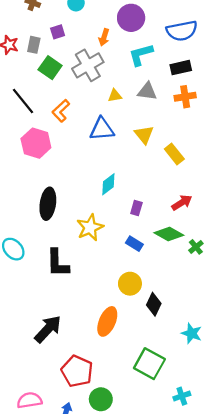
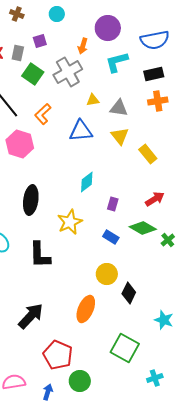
gray triangle: (147, 91) -> (119, 108), moved

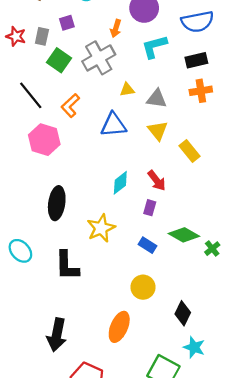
red arrow: (155, 199) -> (157, 180), moved, turned 84
black diamond: (129, 293) -> (183, 313), moved
black arrow: (31, 316) -> (57, 335), turned 148
cyan star: (164, 320) -> (194, 347), moved

